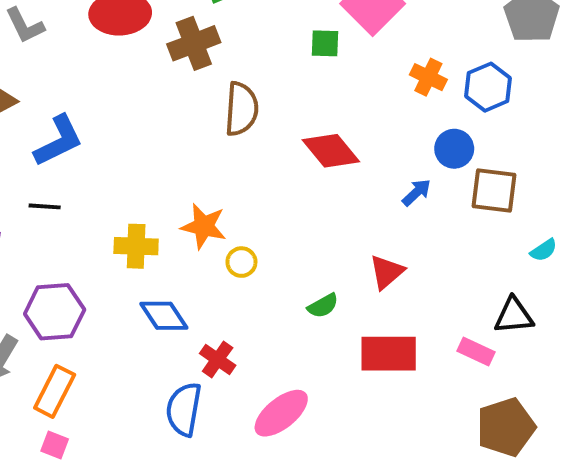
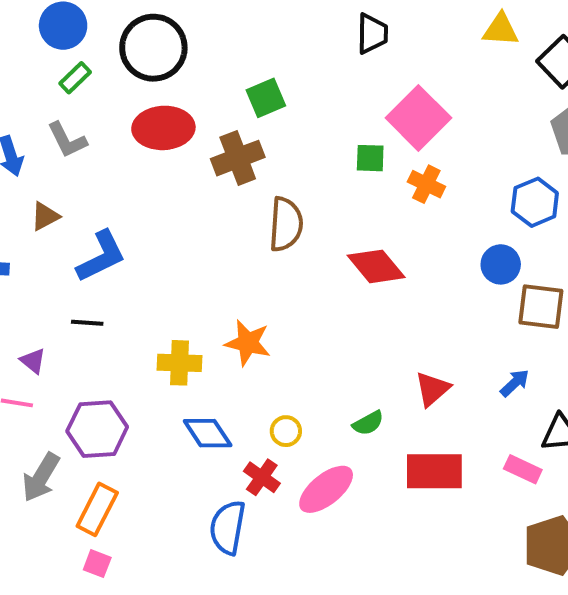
orange cross: (428, 77) -> (426, 184), moved
blue arrow: (416, 192) -> (515, 383), moved
yellow circle: (241, 262) -> (286, 431), moved
pink ellipse: (281, 413) -> (326, 489), moved

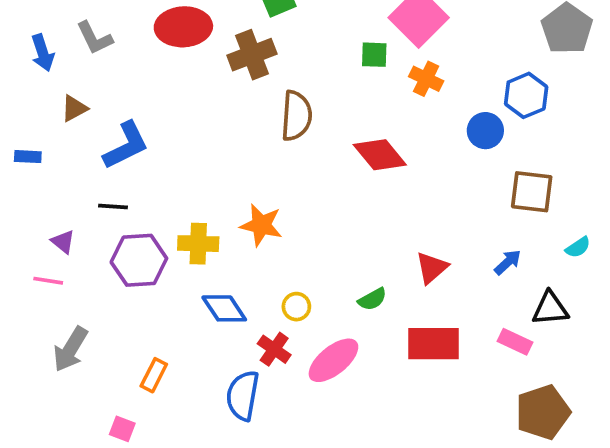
blue circle: (501, 264) -> (485, 131), moved
purple hexagon: (97, 429) -> (139, 260), moved
orange rectangle: (97, 509) -> (154, 375), moved, size x0.7

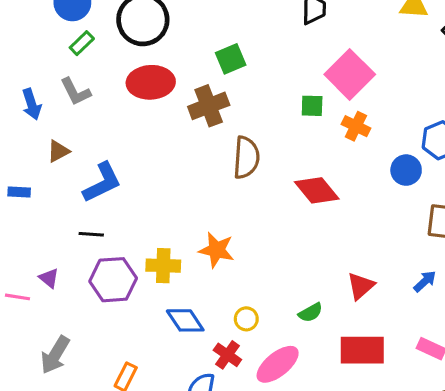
purple triangle: (63, 242) -> (49, 278), moved
pink line: (48, 281) -> (18, 297), moved

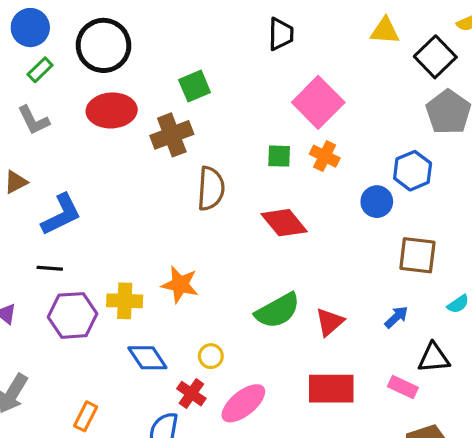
green square: (312, 106) -> (279, 156), moved
green semicircle: (311, 313) -> (278, 311), moved, size x1.8

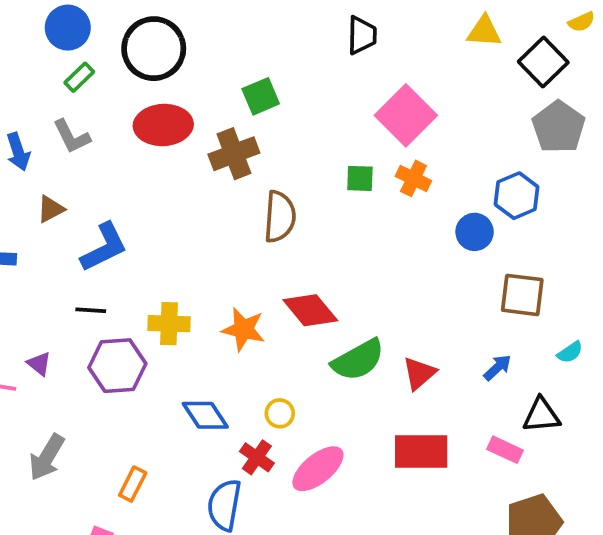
red diamond: (284, 223) -> (310, 310), moved
yellow cross: (125, 301) -> (169, 324), moved

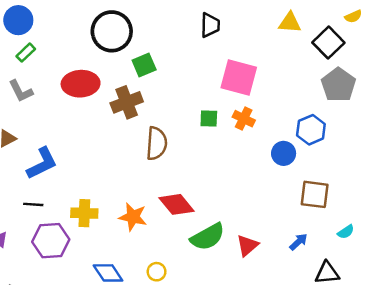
black circle: (154, 49) -> (112, 31), moved
pink square: (406, 115) -> (239, 77), turned -30

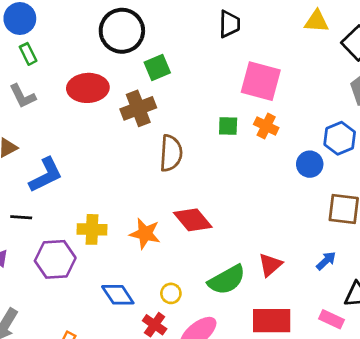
green rectangle: (26, 53) -> (28, 54), turned -72
black line: (33, 204) -> (21, 217), moved
green semicircle: (208, 237) -> (227, 280), moved

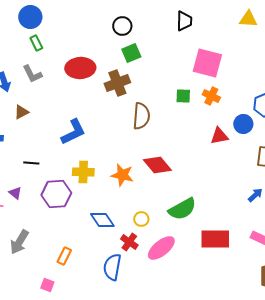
black circle: (122, 31) -> (122, 26), moved, size x0.6
blue L-shape: (46, 175) -> (73, 132), moved
red triangle: (270, 265) -> (219, 136), moved, turned 30

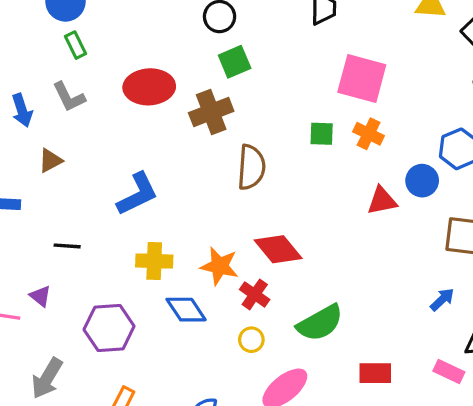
purple hexagon: (56, 194) -> (109, 328), moved
blue diamond: (102, 220) -> (186, 310), moved
red rectangle: (215, 239) -> (375, 373), size x0.7
red cross: (129, 242) -> (255, 294), moved

